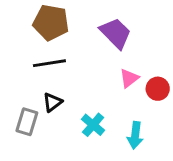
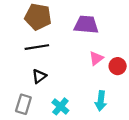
purple trapezoid: (116, 33) -> (86, 25), turned -40
gray rectangle: (27, 122) -> (23, 104), moved
cyan cross: (93, 125) -> (60, 106), moved

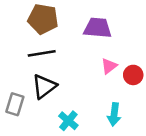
black triangle: (39, 76) -> (44, 86), size x1.5
gray rectangle: (23, 104) -> (15, 104), moved

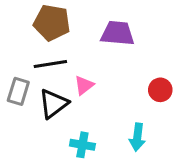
pink triangle: (109, 66) -> (84, 85), moved
gray rectangle: (15, 104) -> (18, 91), moved
cyan cross: (68, 121) -> (82, 145), turned -30

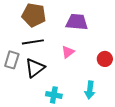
pink triangle: (84, 85) -> (68, 52), moved

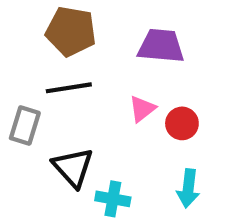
red circle: (105, 59) -> (182, 123), moved
black triangle: (35, 68) -> (73, 167), moved, turned -35

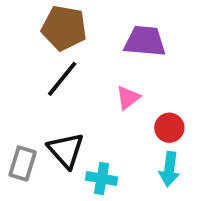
black line: (69, 88) -> (62, 79), turned -42
red circle: (182, 123) -> (169, 128), moved
gray rectangle: (25, 126) -> (23, 163), moved

